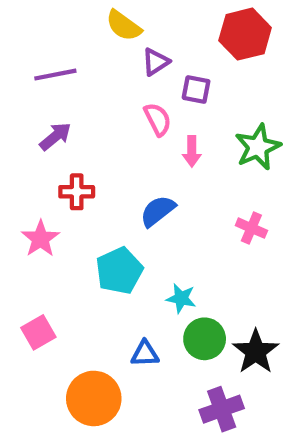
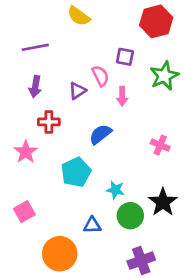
purple triangle: (156, 62) -> (77, 91), moved
purple arrow: (55, 136) -> (35, 87), turned 140
green star: (258, 147) -> (164, 76), moved
black star: (256, 352) -> (163, 202), moved

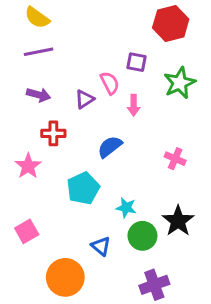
yellow semicircle: (79, 16) -> (37, 18), moved
purple arrow: (35, 87) -> (39, 95), turned -85
blue triangle: (92, 225) -> (101, 246), turned 42

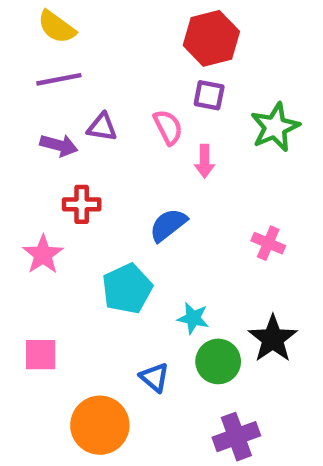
red hexagon: (171, 24) -> (211, 38), moved
purple triangle: (85, 99) -> (102, 127), moved, turned 42
pink square: (27, 231) -> (41, 355), turned 30

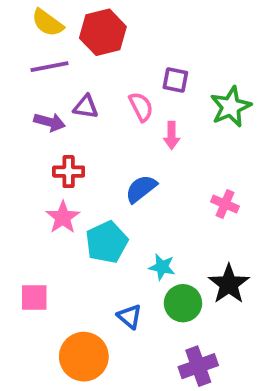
red hexagon: (211, 38) -> (103, 32), moved
pink star: (43, 255) -> (63, 217), moved

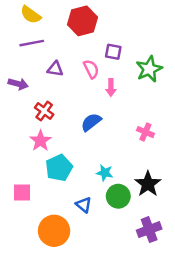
red hexagon: (103, 32) -> (82, 21), moved
purple arrow: (49, 122) -> (18, 84), moved
red cross: (69, 172) -> (44, 111), turned 36
cyan pentagon: (107, 242) -> (59, 168), moved
purple cross: (198, 366) -> (149, 230), moved

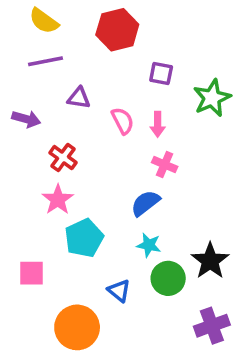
pink semicircle: (91, 69) -> (123, 121), moved
blue semicircle: (91, 122) -> (145, 203), moved
pink cross: (145, 132) -> (165, 165), moved

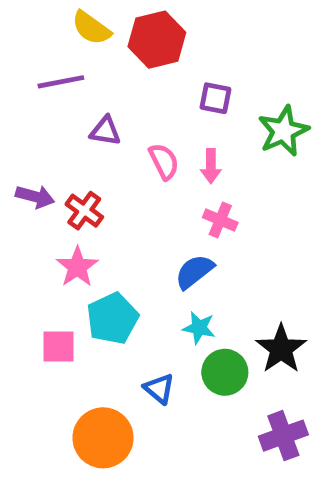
yellow semicircle: (44, 21) -> (91, 28), moved
purple arrow: (26, 119) -> (35, 197), moved
pink square: (32, 273) -> (59, 346), moved

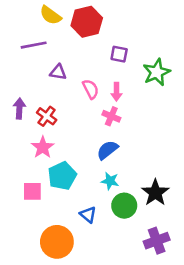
purple arrow: (35, 197) -> (19, 108), turned -102
pink cross: (220, 220) -> (111, 116), moved

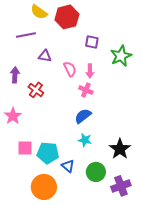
purple arrow: (19, 108) -> (15, 75), moved
pink star: (43, 147) -> (13, 116), moved
cyan pentagon: (62, 176) -> (48, 153), moved, turned 30
green circle: (124, 206) -> (96, 172), moved

